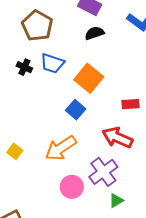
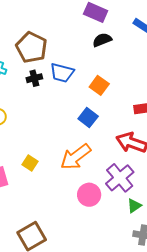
brown pentagon: (37, 26) -> (31, 47), moved
black cross: (24, 67) -> (34, 78), turned -35
orange square: (89, 78) -> (99, 85), size x0.7

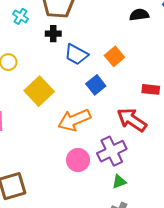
black semicircle: (102, 40) -> (139, 15), moved
blue trapezoid: (62, 73) -> (76, 54), moved
yellow square: (30, 163) -> (39, 91), moved, size x1.8

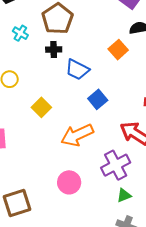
orange square: (114, 56) -> (118, 50), moved
yellow square: (39, 91) -> (41, 107), size x0.7
pink circle: (78, 160) -> (69, 182), moved

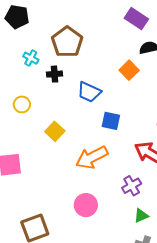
black cross: (54, 49) -> (54, 74), moved
blue square: (98, 99) -> (111, 121), turned -36
purple cross: (116, 165) -> (132, 186), size x0.7

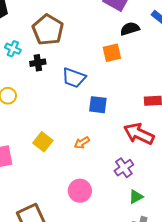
orange square: (129, 70) -> (112, 53), turned 36
yellow square: (55, 131) -> (43, 142), moved
orange arrow: (92, 157) -> (82, 143), size x0.5

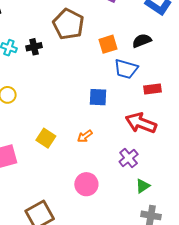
black semicircle: (130, 29) -> (142, 41), moved
brown pentagon: (48, 30) -> (68, 24), moved
black cross: (38, 63) -> (34, 47), moved
blue trapezoid: (74, 78) -> (126, 69), moved

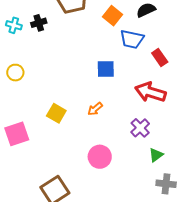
orange square: (108, 44) -> (112, 16), turned -30
red rectangle: (152, 89) -> (160, 58), turned 66

